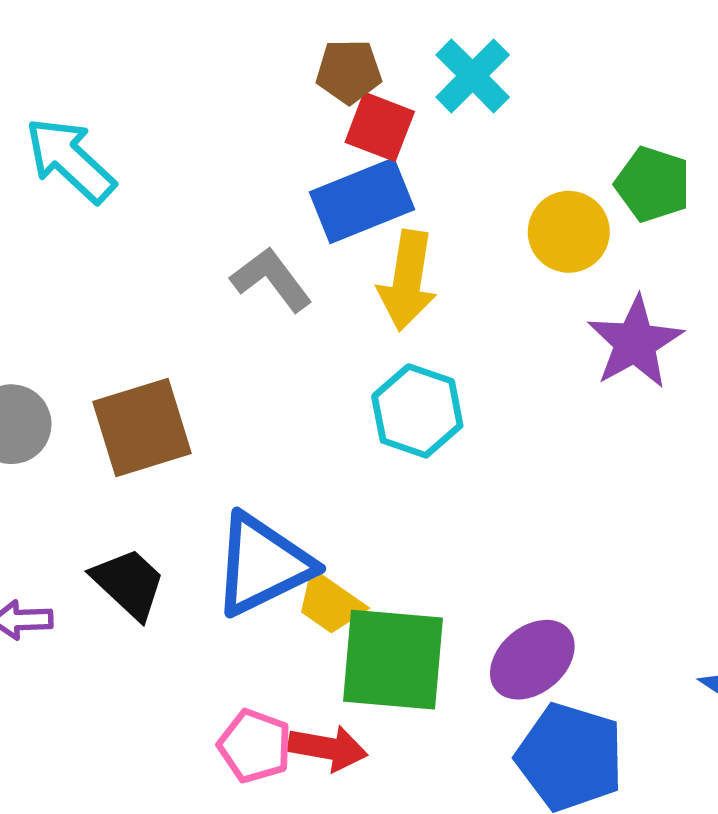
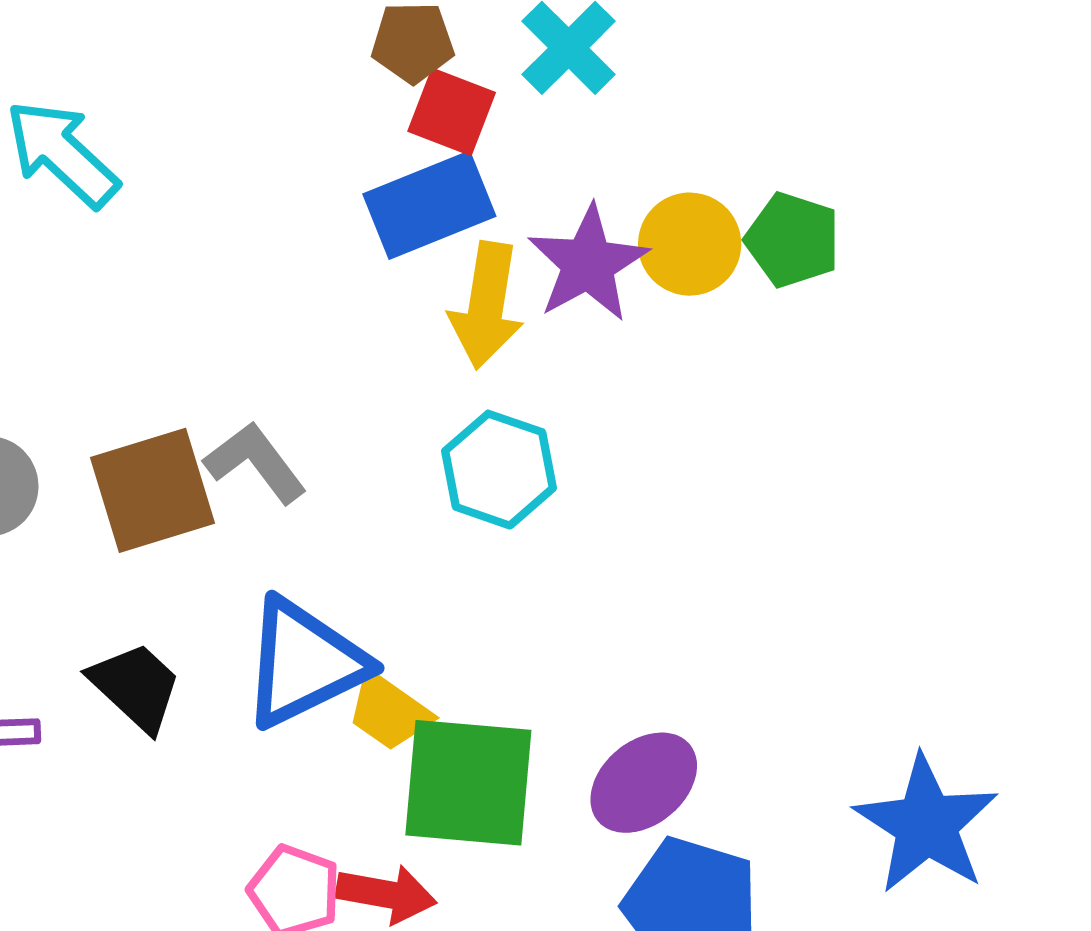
green pentagon: (653, 184) -> (793, 240), moved
gray L-shape: (271, 279) -> (255, 463), moved
purple star: (635, 342) -> (588, 264), moved

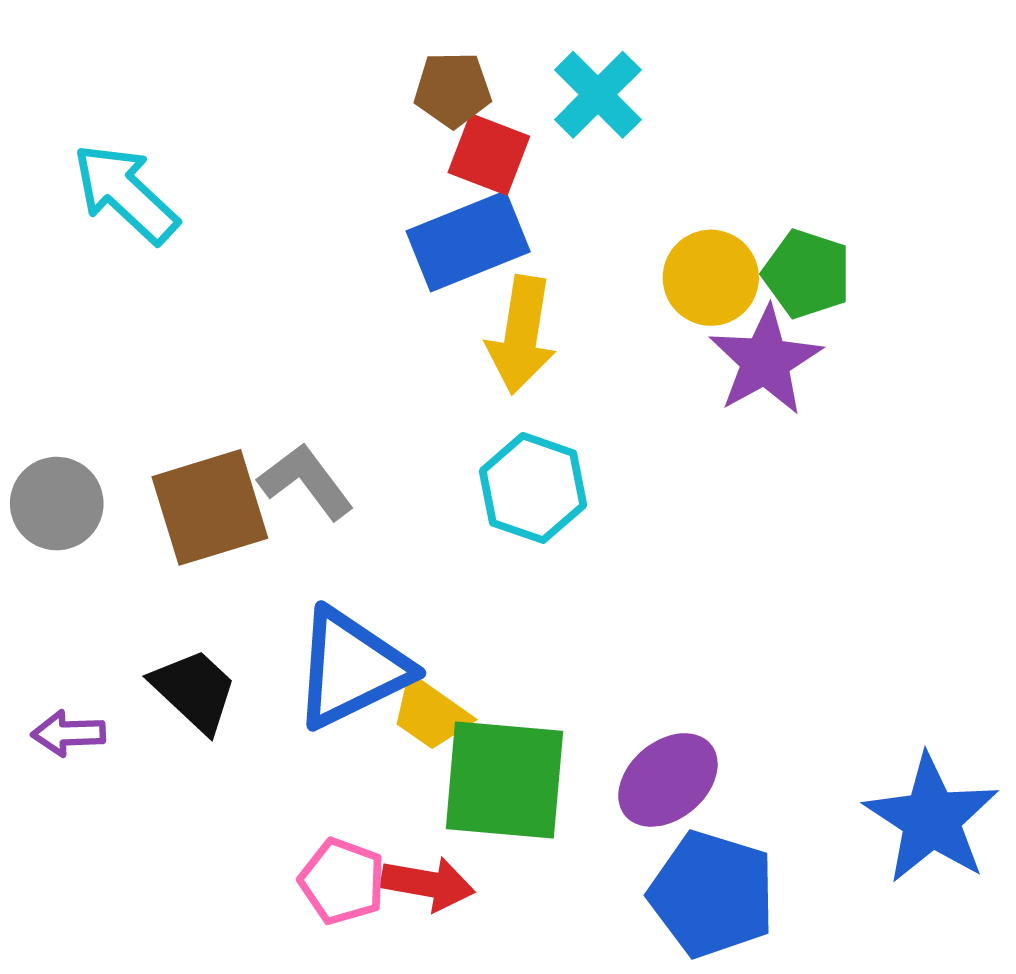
purple star: (588, 264) -> (765, 361), moved

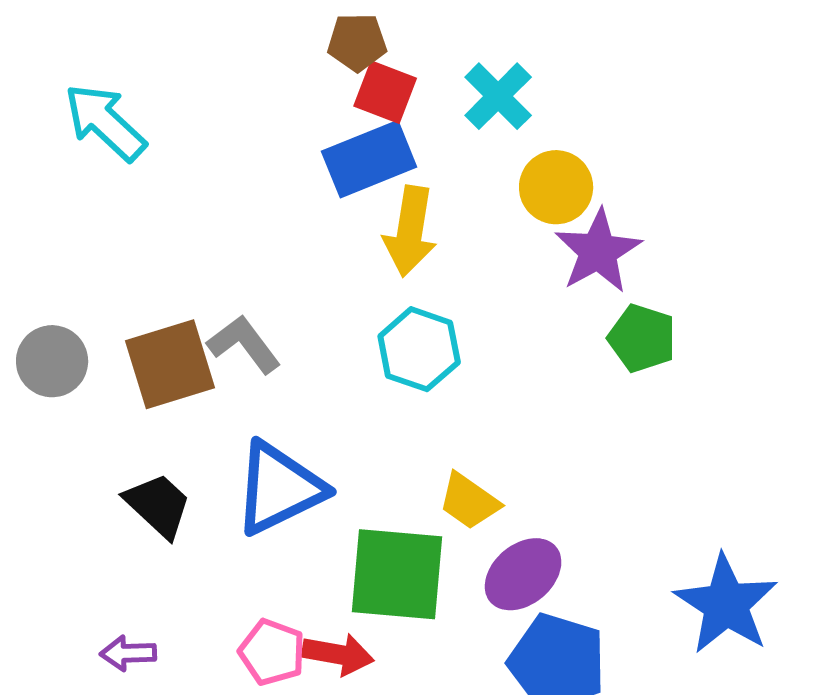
cyan cross: (598, 95) -> (498, 96), moved
green pentagon: (807, 274) -> (642, 338), moved
yellow trapezoid: (430, 714) -> (469, 501), moved
purple arrow: (68, 733) -> (128, 653), moved

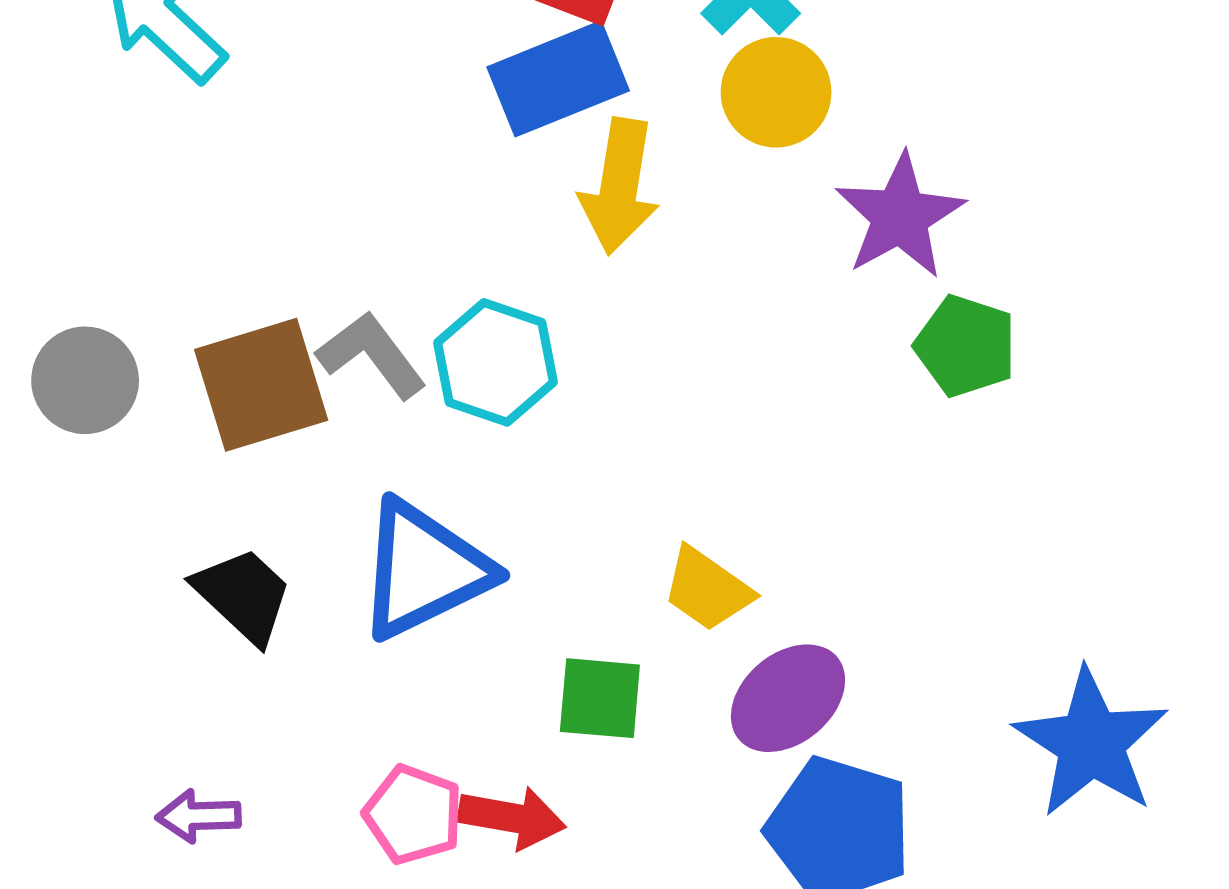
yellow circle: (556, 187) -> (776, 92), moved
cyan hexagon: (419, 349) -> (495, 362), moved
green square: (397, 574) -> (600, 698), size x0.6

